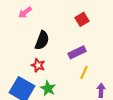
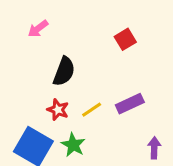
purple rectangle: (77, 52) -> (130, 104), moved
yellow line: (84, 72) -> (92, 110), moved, turned 32

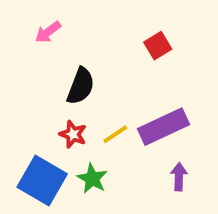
purple rectangle: (130, 104) -> (164, 127), size x1.4
purple arrow: (154, 148) -> (179, 177), moved

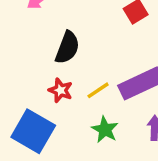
green star: (92, 179) -> (105, 130), moved

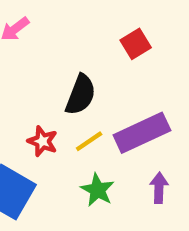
black semicircle: (67, 48) -> (81, 95), moved

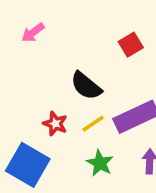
black semicircle: (81, 95) -> (86, 86), turned 108

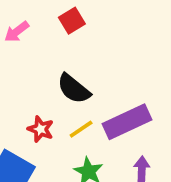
red square: (131, 45) -> (72, 21), moved

